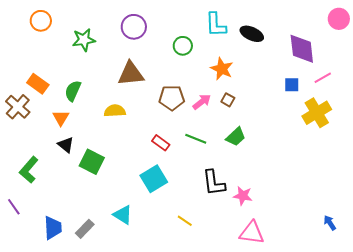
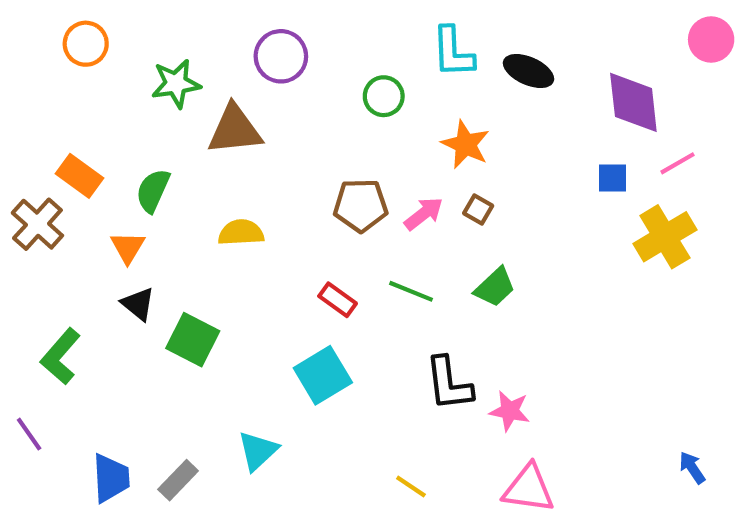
brown triangle: (131, 74) -> (235, 130), moved
cyan triangle: (123, 215) -> (258, 451), turned 45
yellow line: (185, 221) -> (411, 487), moved

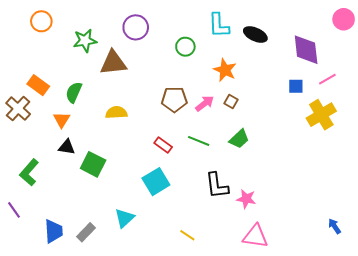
black triangle: (138, 304) -> (67, 147), turned -30
yellow line: (411, 487) -> (187, 235), moved

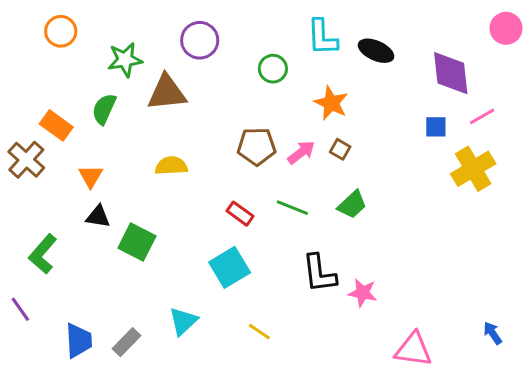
green semicircle: (74, 92) -> (104, 109), moved
yellow line: (187, 235) -> (259, 332), moved
pink triangle: (255, 236) -> (413, 350), moved

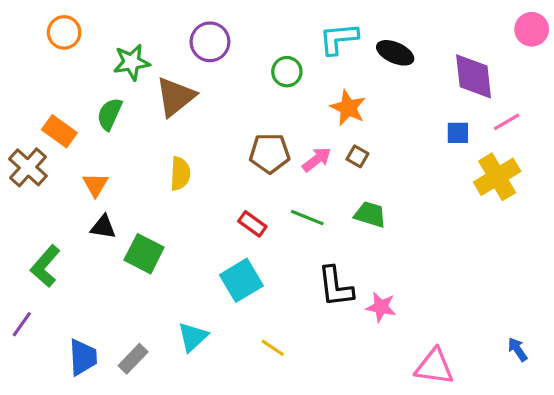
cyan L-shape: (322, 37) -> (339, 39), turned 87
brown triangle: (167, 93) -> (175, 97), turned -33
yellow semicircle: (171, 166) -> (180, 174), turned 96
green trapezoid: (352, 205) -> (370, 214), turned -120
purple line: (20, 309) -> (22, 324), turned 70

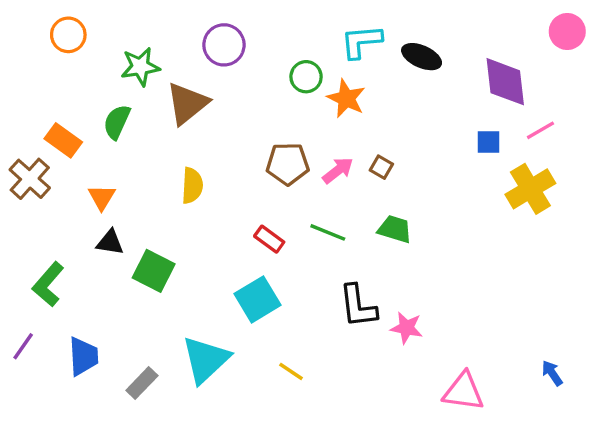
orange star: (348, 108) -> (346, 98), moved
cyan triangle: (193, 337) -> (206, 360), size x1.5
blue trapezoid: (83, 357) -> (83, 356), moved

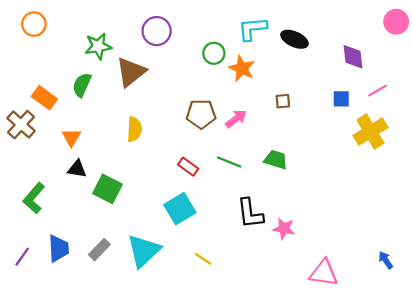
orange circle: (68, 35) -> (34, 24), moved
purple diamond: (505, 82) -> (353, 57), size x0.7
brown square: (381, 167) -> (283, 101), moved, turned -35
purple line: (23, 346) -> (22, 257), moved
gray rectangle: (142, 383) -> (99, 250), moved

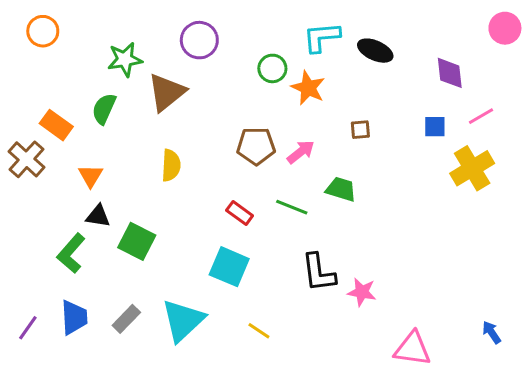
green trapezoid: (276, 160) -> (341, 189), moved
green L-shape: (34, 198) -> (71, 253), moved
cyan square: (180, 209) -> (229, 267), turned -36

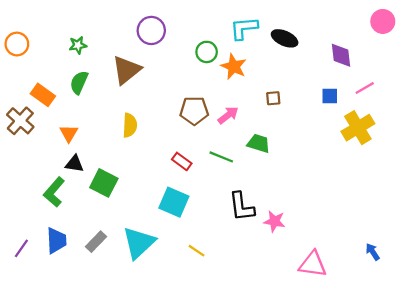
orange circle: (43, 31) -> (17, 44), moved
green star: (125, 59) -> (78, 45), moved, size x0.7

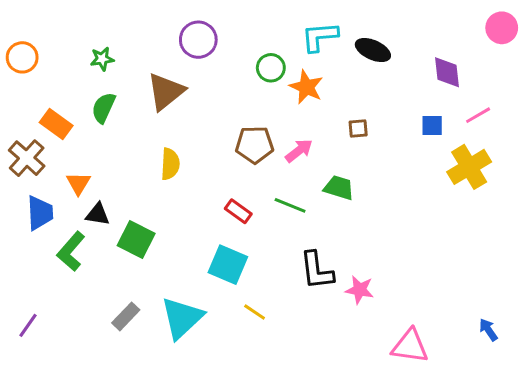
orange triangle: (69, 133) -> (78, 183), moved
blue trapezoid: (56, 241) -> (40, 213), moved
yellow line: (196, 251) -> (255, 312), moved

